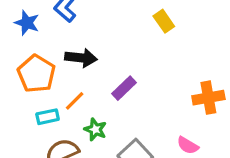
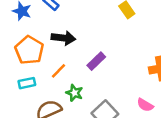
cyan rectangle: (48, 117) -> (27, 83), moved

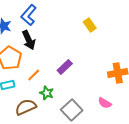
black arrow: (63, 38) -> (29, 40), moved, turned 60

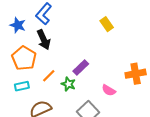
green star: (47, 93) -> (68, 84), moved
pink semicircle: (105, 103) -> (109, 90), moved

